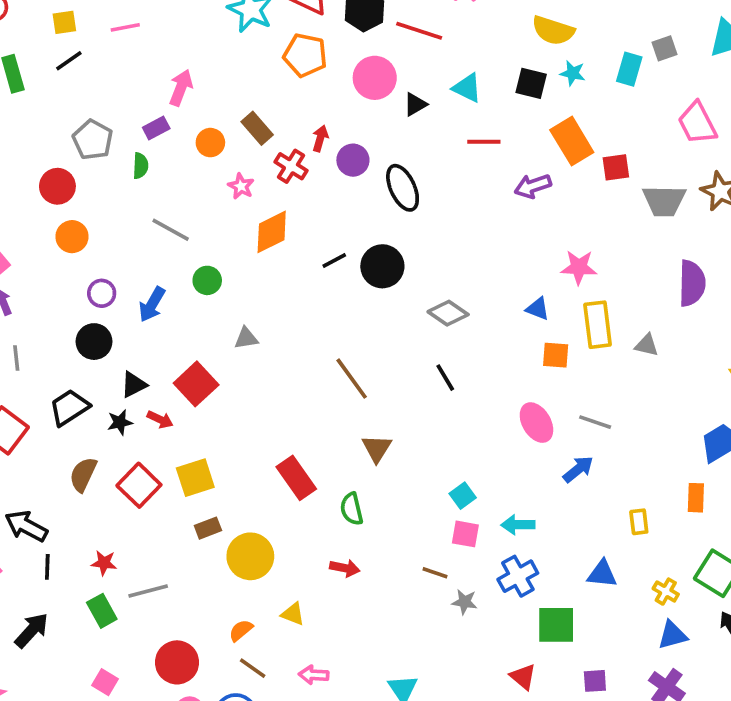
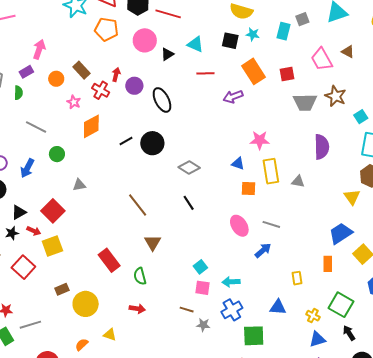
red square: (616, 167) -> (287, 74), moved
yellow square: (195, 478) -> (52, 246), moved

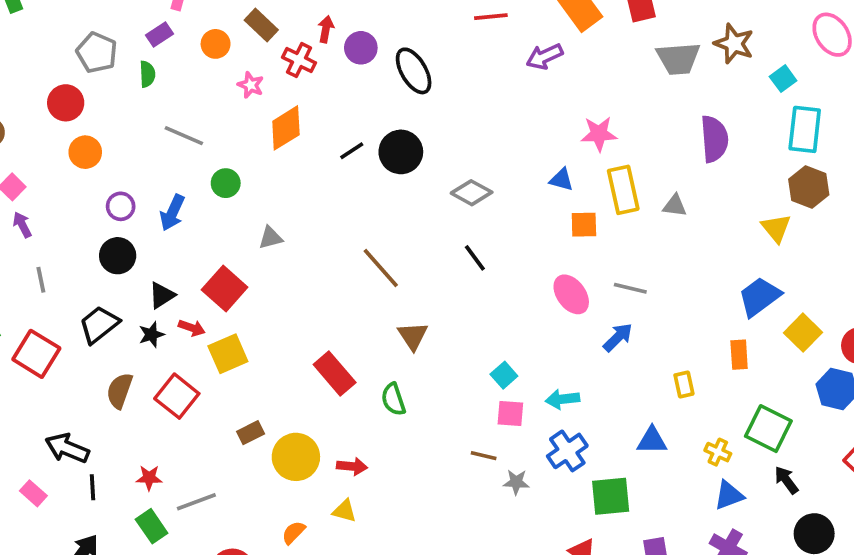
red arrow: (137, 309) -> (352, 466), moved

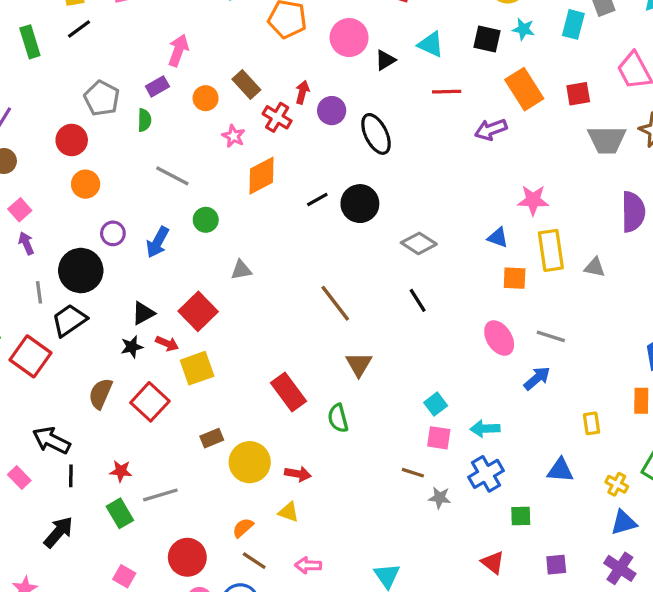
black circle: (118, 256) -> (81, 271), moved, size x1.4
black trapezoid: (99, 325) -> (69, 320), moved
green square: (611, 496) -> (521, 516), size x0.6

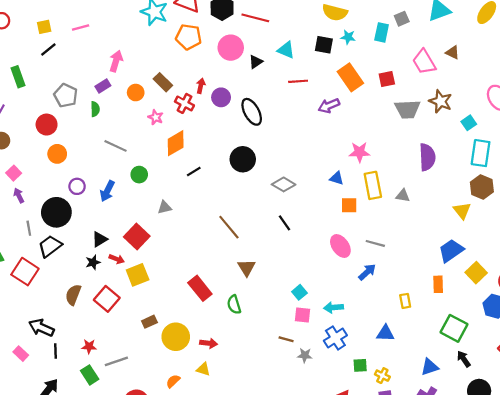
green rectangle: (30, 42) -> (18, 77), moved
black line: (317, 199) -> (194, 171), moved
yellow cross: (617, 484) -> (382, 376), moved

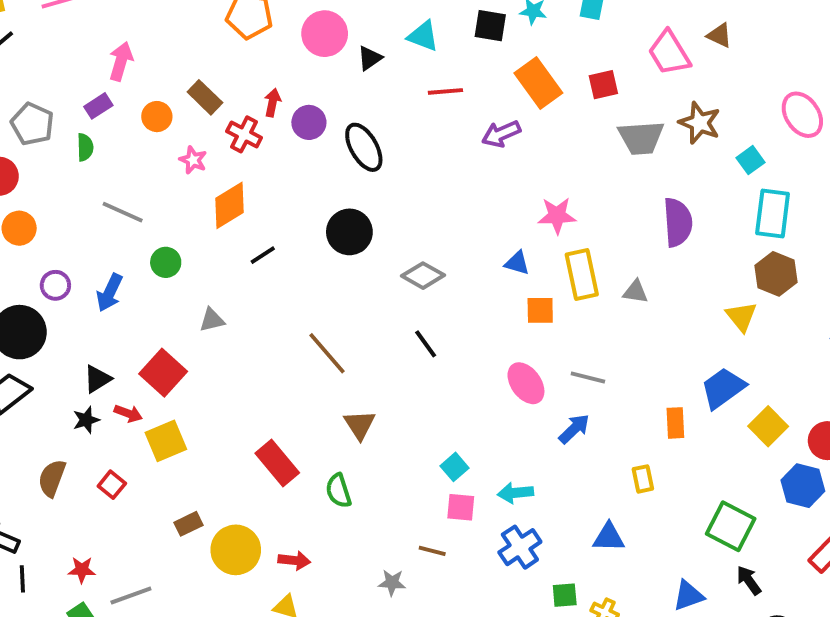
orange rectangle: (438, 284) -> (675, 423), moved
red square: (107, 299) -> (112, 485), size x0.6
gray star: (305, 355) -> (392, 583), moved

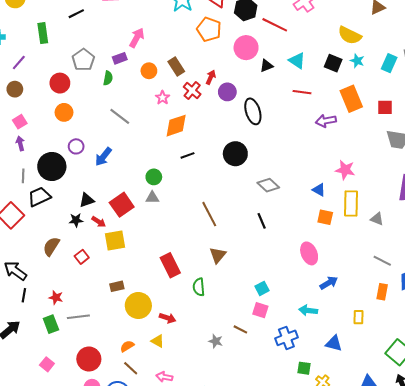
green circle: (166, 262) -> (154, 177), moved
gray triangle: (212, 320) -> (152, 198), moved
gray line: (588, 378) -> (382, 261), moved
cyan arrow: (515, 493) -> (308, 310), moved

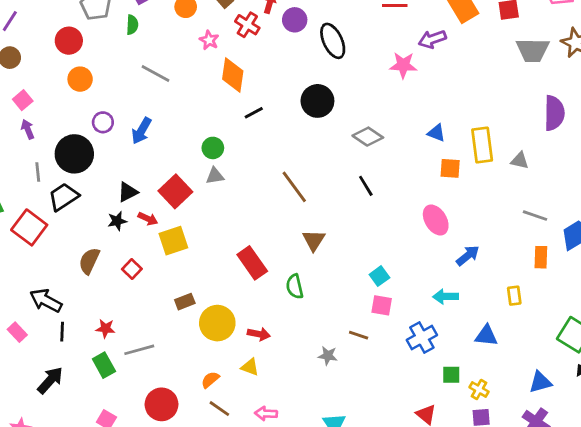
orange diamond: (176, 126) -> (233, 75), turned -55
pink star: (345, 170) -> (403, 65), moved

